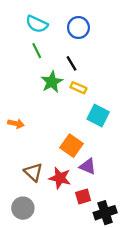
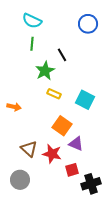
blue circle: (78, 28) -> (88, 24), moved
green line: (37, 51) -> (32, 44), turned 32
yellow rectangle: (78, 88) -> (54, 94), moved

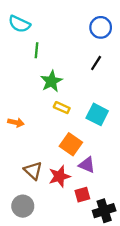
cyan semicircle: (32, 21) -> (19, 24), moved
black line: (62, 55) -> (96, 63), moved, turned 64
red star: (52, 154) -> (59, 176), turned -30

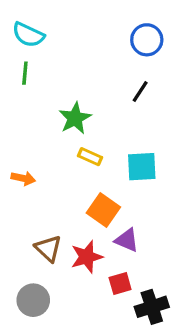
green line: (37, 50) -> (25, 73), moved
cyan square: (97, 114) -> (142, 167), turned -30

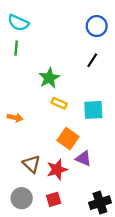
red square: (120, 283) -> (54, 199), moved

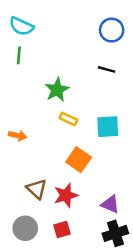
black line: (92, 60) -> (107, 69), turned 72
purple triangle: (83, 158) -> (110, 204), moved

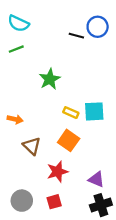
green line: (19, 55) -> (16, 49), turned 64
black line: (107, 69) -> (76, 36), moved
yellow rectangle: (68, 119) -> (71, 113), moved
brown triangle: (37, 189) -> (32, 146), moved

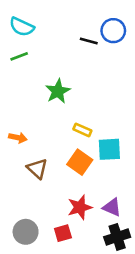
cyan square: (94, 111) -> (109, 149), moved
red star: (57, 172) -> (80, 207), moved

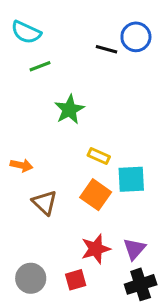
green line: (19, 56) -> (40, 66), moved
purple triangle: (112, 207) -> (134, 249), turned 48

